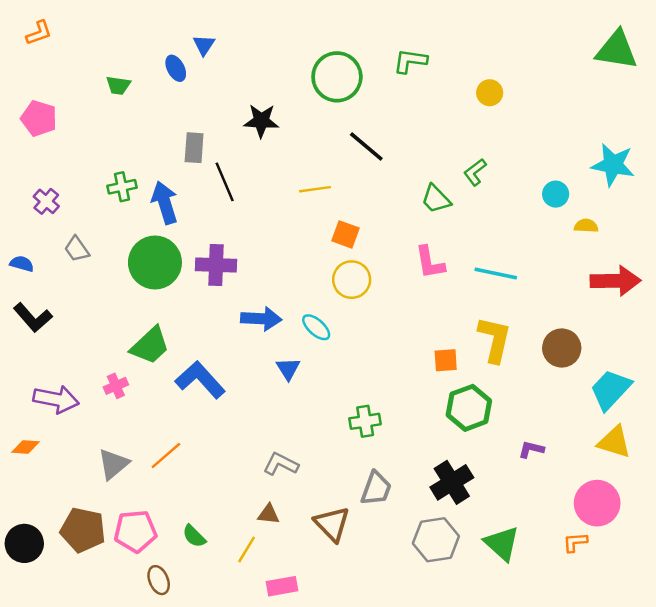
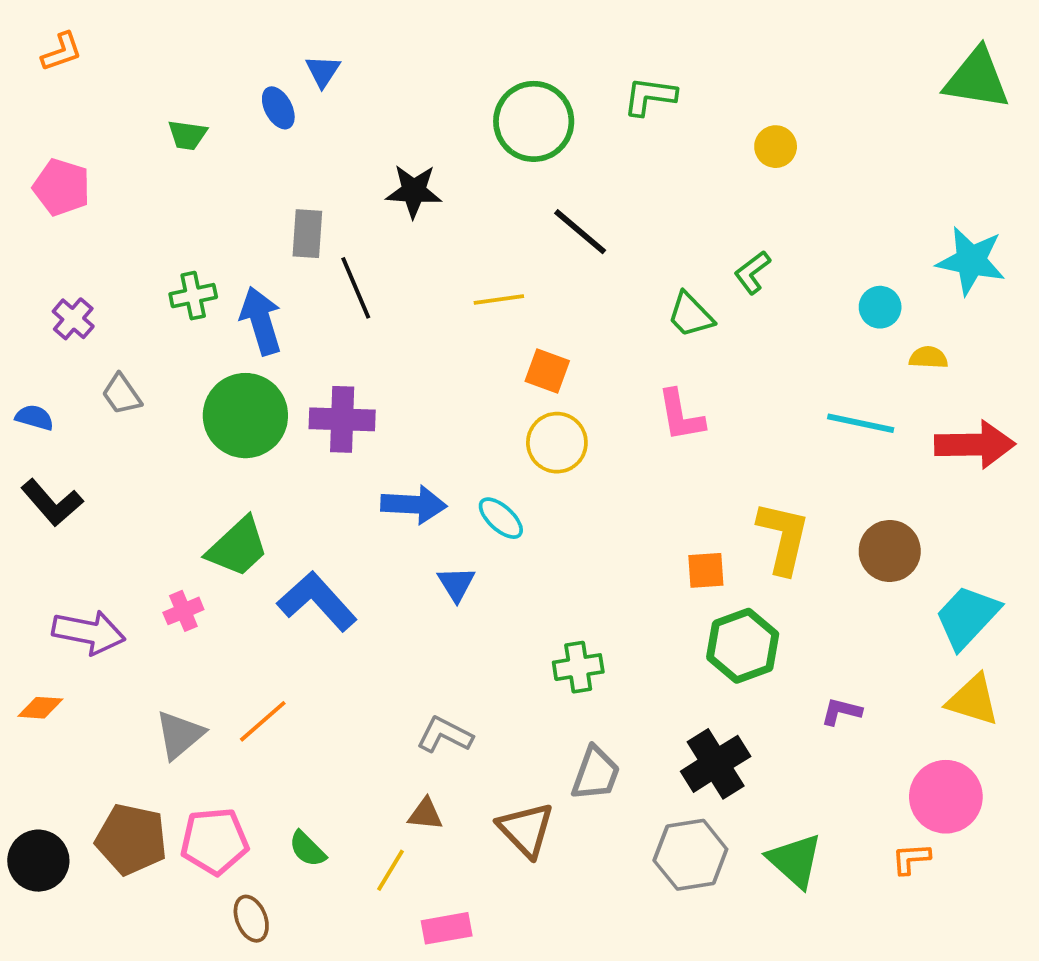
cyan line: (496, 273) -> (861, 423), moved

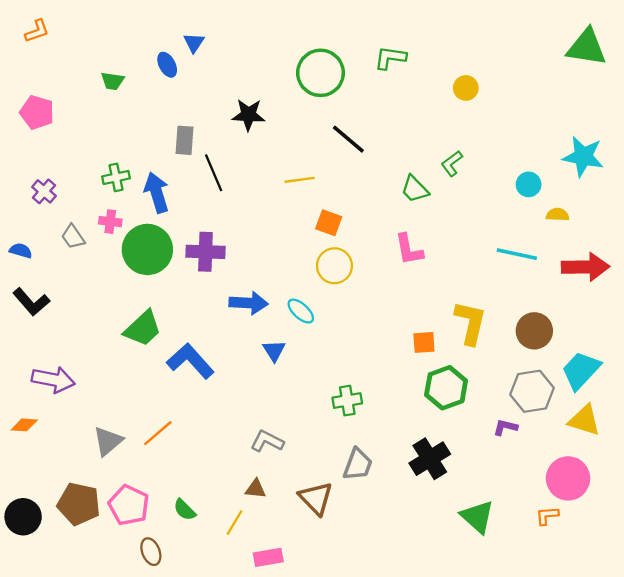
pink cross: (183, 611) -> (110, 222), moved, turned 30
pink pentagon: (214, 841) -> (129, 505), turned 30
gray hexagon: (690, 855) -> (532, 391), moved

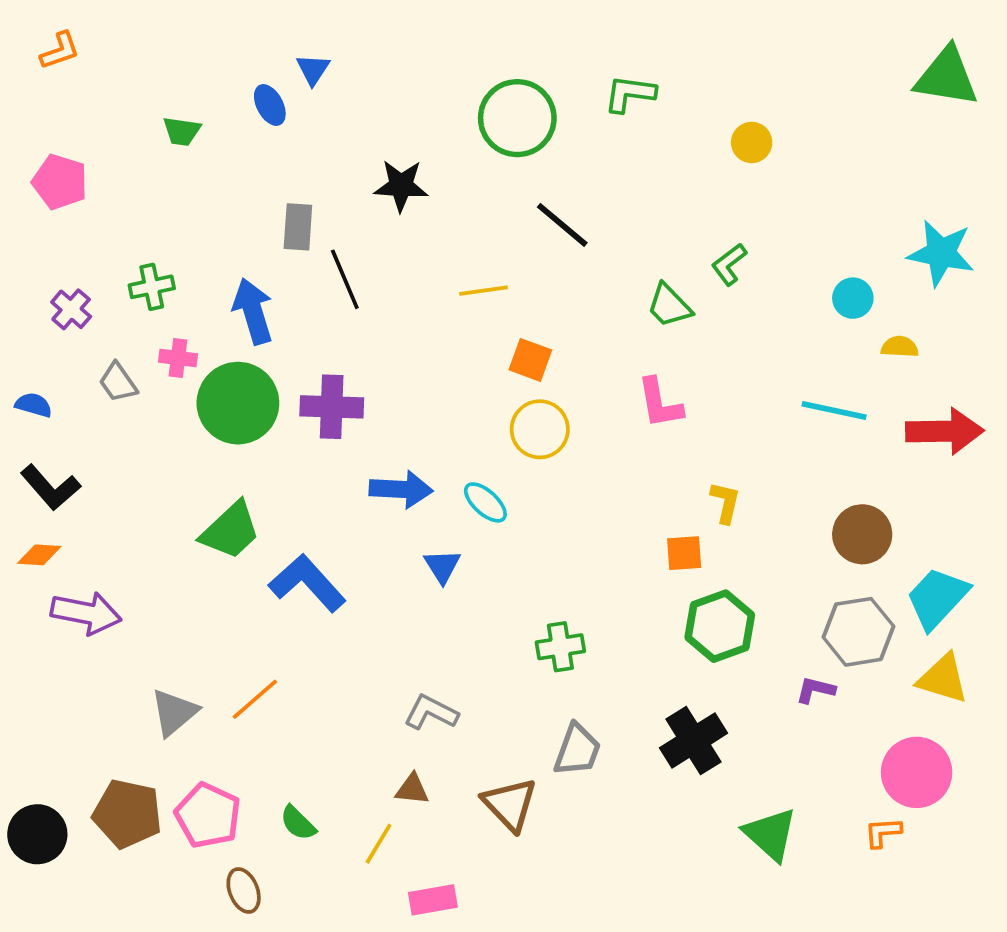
green cross: (116, 177) -> (152, 287), moved
yellow L-shape: (470, 323) -> (725, 502), moved, size x0.6
orange diamond: (24, 425) -> (39, 555), moved

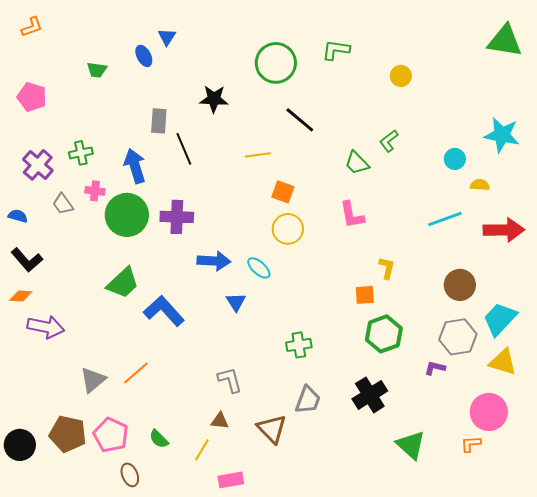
purple cross: (71, 309) -> (38, 165), size x1.4
cyan line: (834, 411) -> (445, 219), turned -32
gray L-shape: (431, 712) -> (230, 380), turned 48

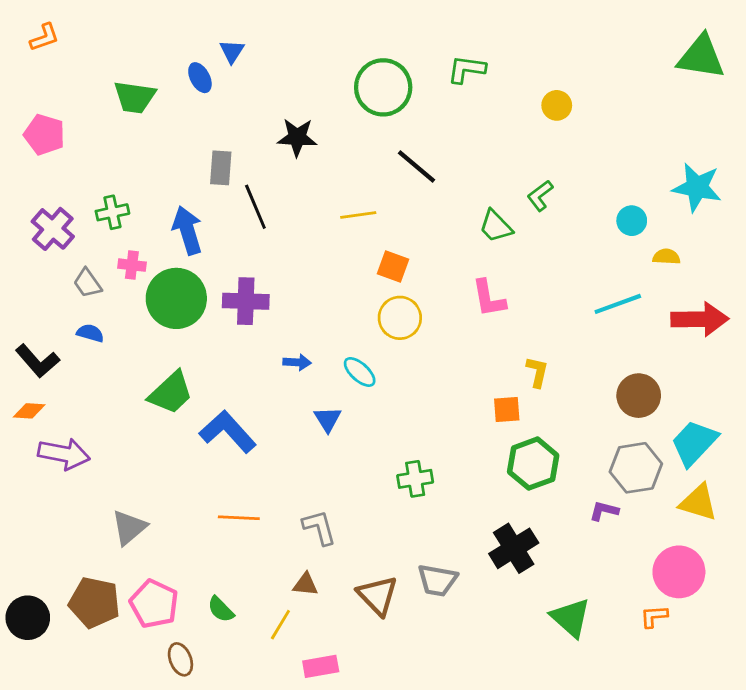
green trapezoid: (97, 70) -> (135, 97), size x1.5
blue semicircle: (18, 216) -> (90, 333), moved
blue arrow: (214, 261) -> (297, 362), size x0.6
orange line: (136, 373) -> (239, 518), moved, turned 44
gray trapezoid: (308, 400) -> (437, 580), moved, turned 80

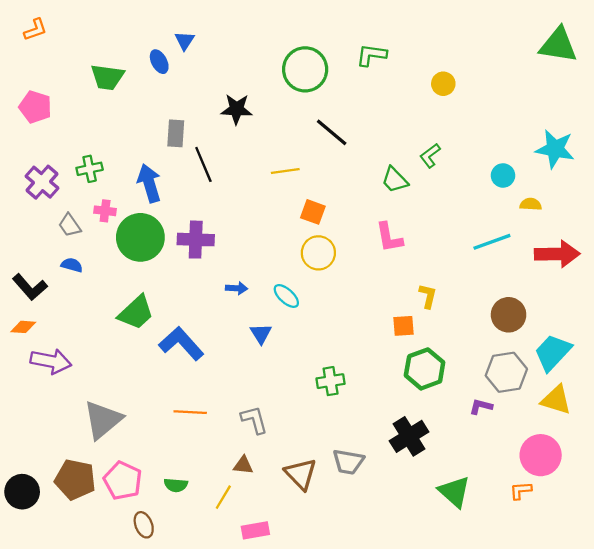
gray triangle: (129, 527) -> (103, 420), size x1.4
green semicircle: (221, 609) -> (176, 485), turned -40

